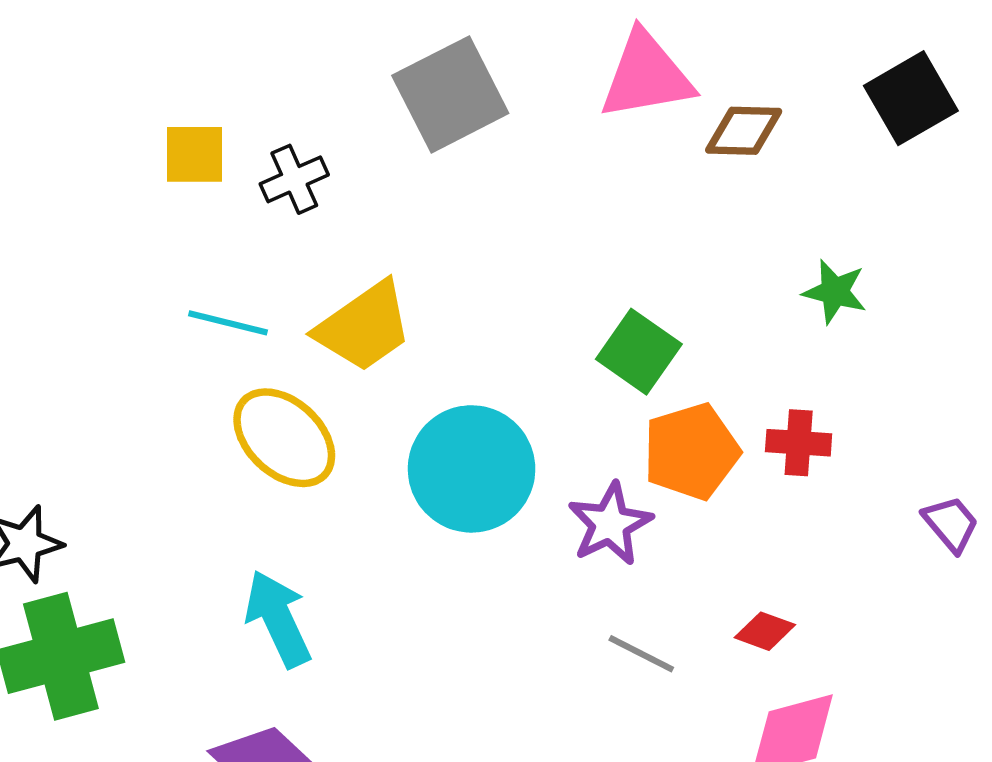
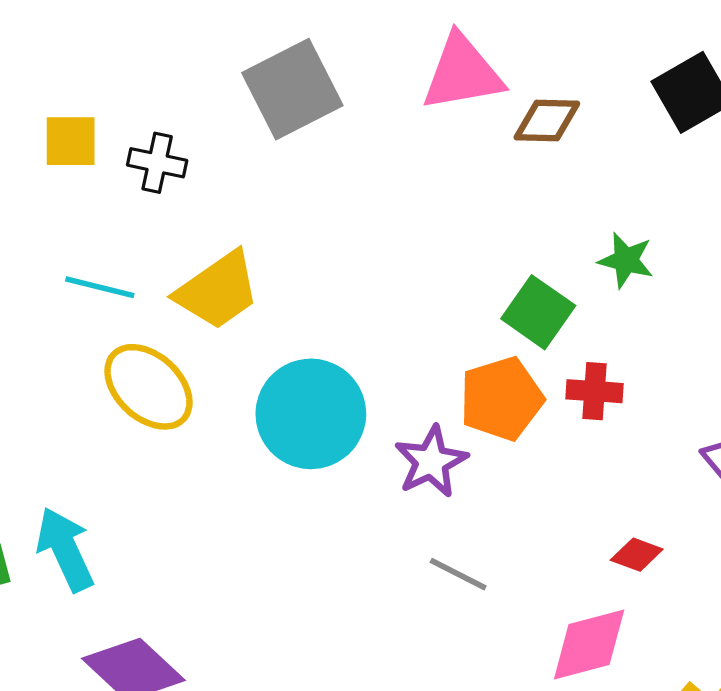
black cross: (294, 179) -> (157, 163), turned 36
green square: (639, 352) -> (538, 312), moved
cyan arrow: (278, 619) -> (65, 549), moved
red diamond: (765, 631) -> (637, 555), moved

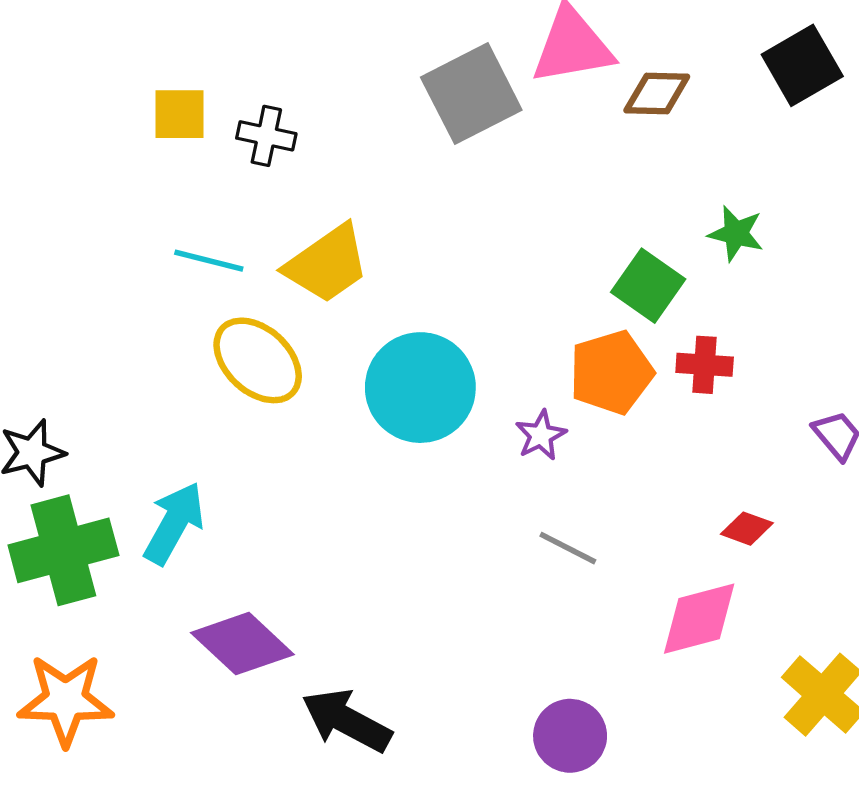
gray square: (292, 89) -> (471, 94), moved
purple star: (431, 462) -> (541, 435), size x0.7
cyan arrow: (65, 549) -> (174, 523), turned 54

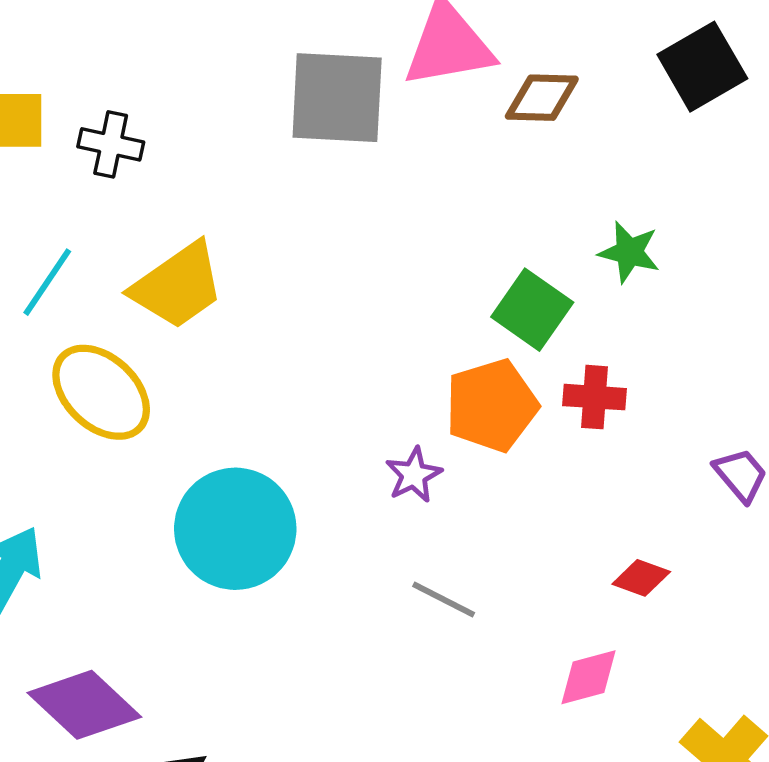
gray square: (471, 94) -> (337, 98), turned 30
cyan line: (209, 261) -> (47, 282), turned -70
cyan circle: (420, 388) -> (235, 529), moved
pink diamond: (699, 619) -> (589, 677), size x0.7

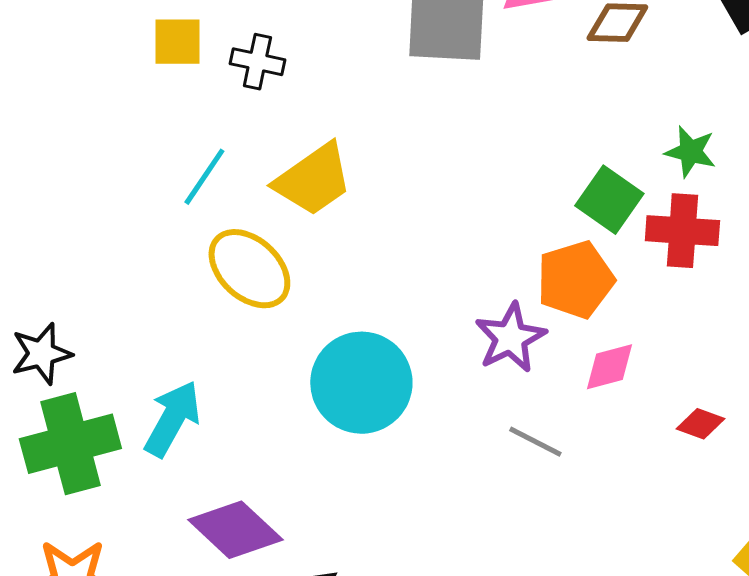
red cross: (595, 397) -> (682, 231), moved, size x1.4
purple star: (414, 475) -> (510, 338), size x1.5
pink diamond: (589, 677) -> (609, 367), moved

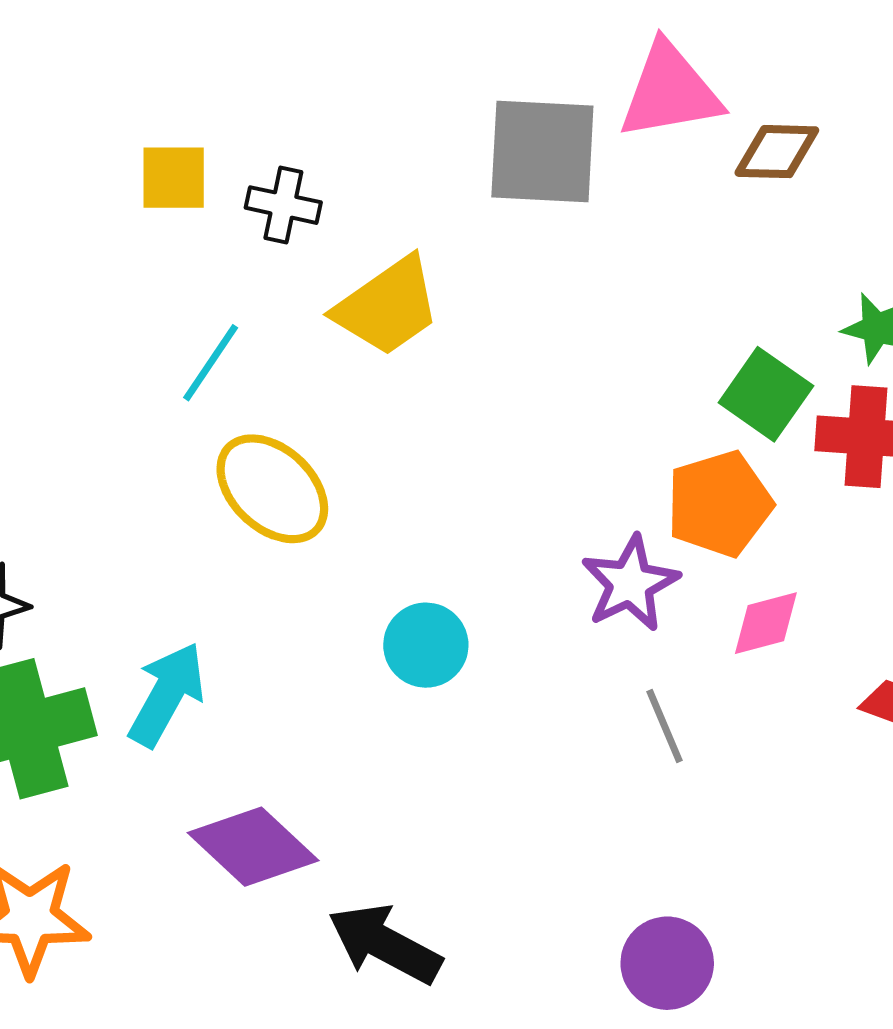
yellow trapezoid: (313, 180) -> (388, 306), moved
cyan circle: (361, 383) -> (426, 645), size x0.6
gray line: (535, 442) -> (664, 726), turned 40

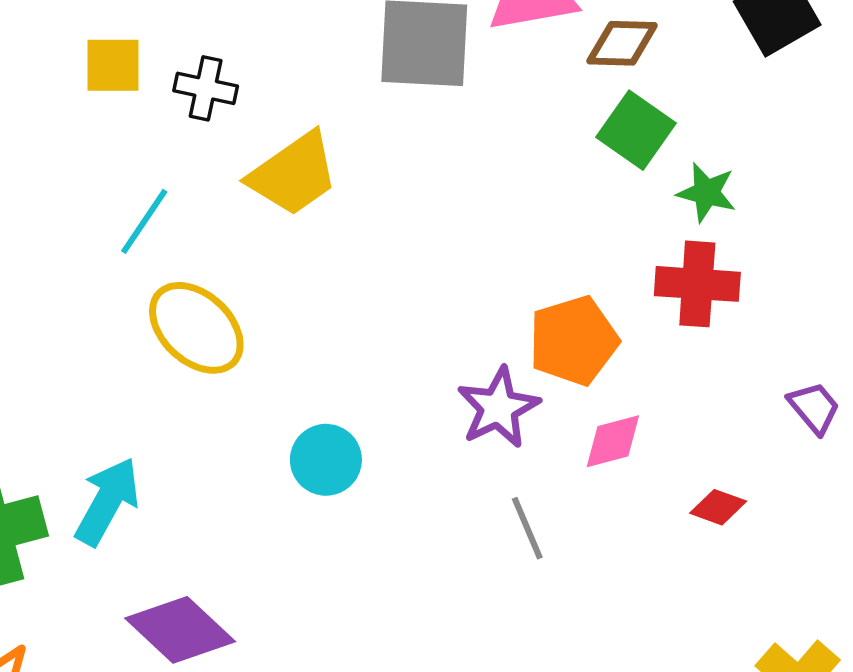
green square: (766, 394) -> (636, 130), moved

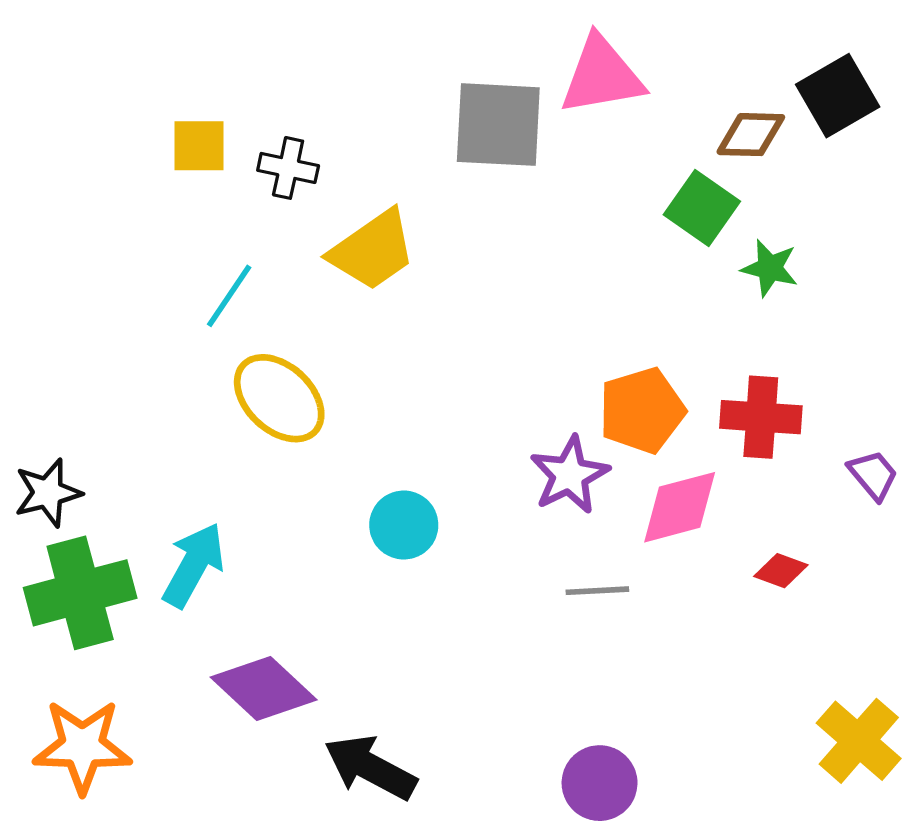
brown diamond: (622, 43) -> (751, 135), moved
red cross: (697, 284) -> (761, 417), moved
pink diamond: (613, 441) -> (680, 507), size x1.4
gray line: (527, 528) -> (597, 591), turned -70

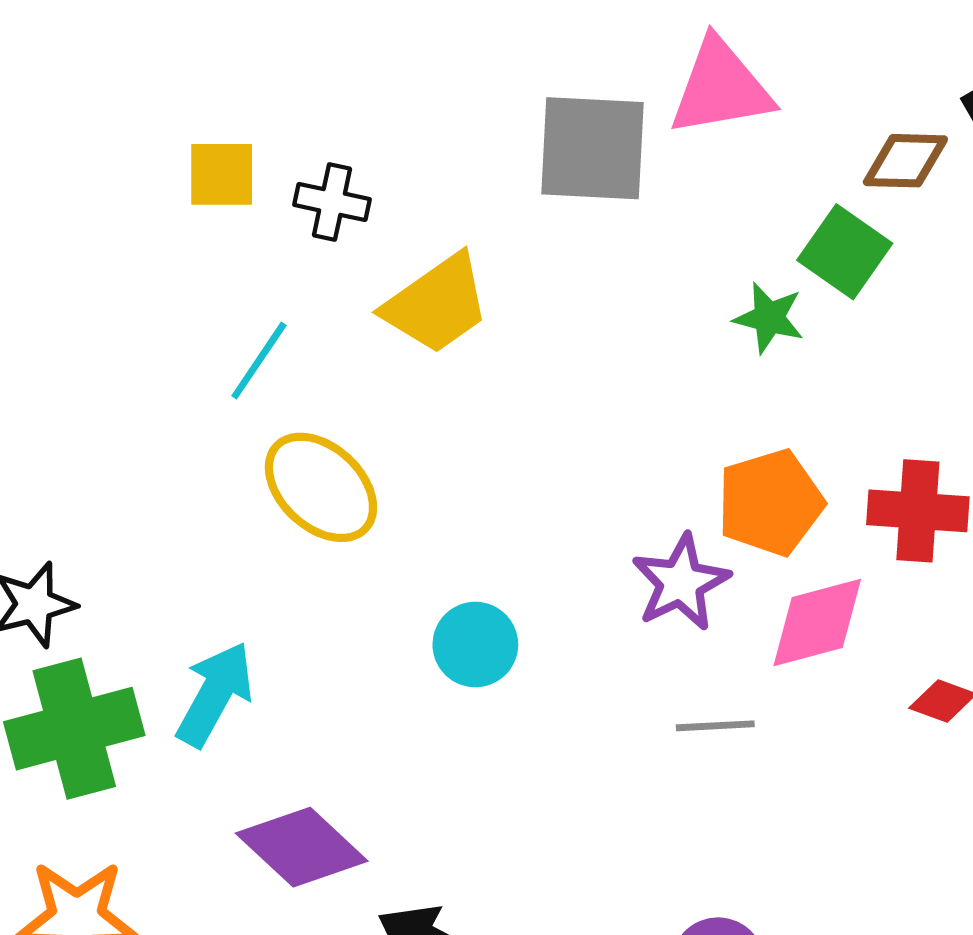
green star: (770, 268) -> (769, 318), moved

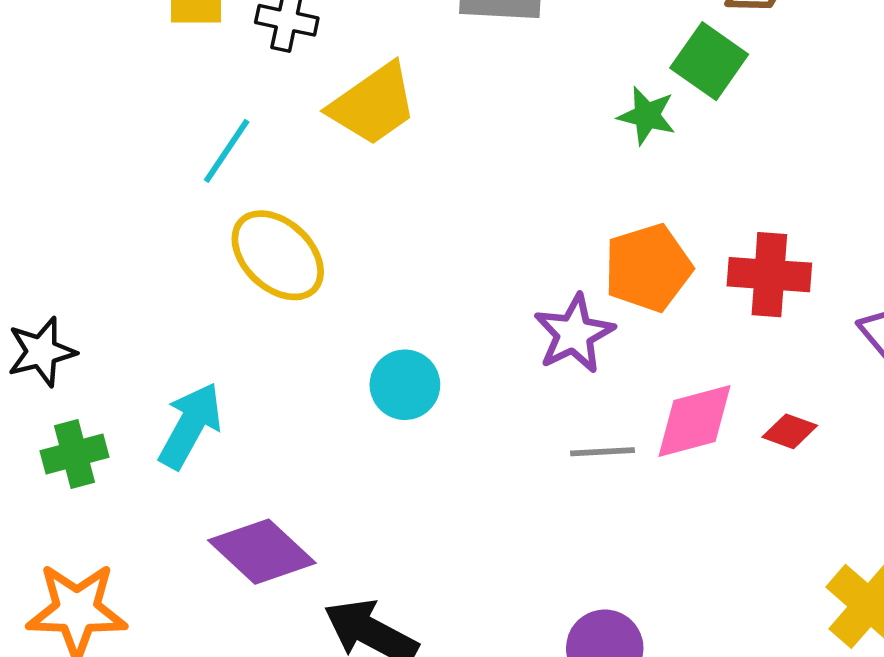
pink diamond: (817, 622) -> (694, 421), moved
green cross: (74, 729) -> (75, 454), size x0.6

